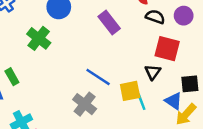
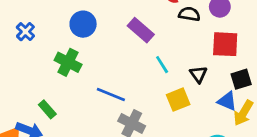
red square: (167, 49) -> (225, 44), moved
blue line: (98, 77) -> (111, 94), moved
cyan line: (141, 102) -> (162, 65), moved

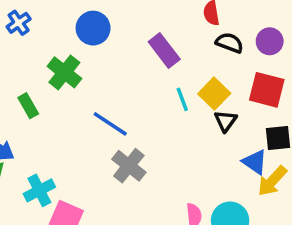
yellow square: (178, 100) -> (214, 94), moved, turned -35
green rectangle: (47, 109) -> (28, 106), moved

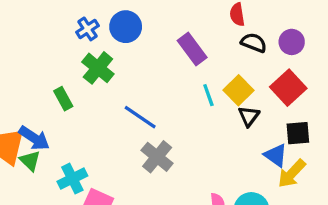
blue cross: (19, 23) -> (88, 29), moved
red square: (267, 90) -> (288, 88), turned 32

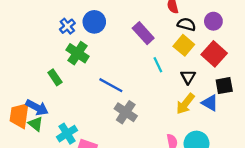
yellow square: (239, 90) -> (184, 45), moved
yellow arrow: (292, 174) -> (185, 104), moved

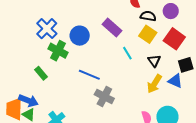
blue circle: (94, 22) -> (80, 36), moved
blue cross: (67, 26) -> (47, 29), size x1.5

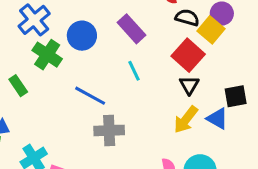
yellow square: (148, 34) -> (211, 30), moved
red square: (174, 39) -> (188, 55), moved
cyan line: (127, 53) -> (134, 71), moved
gray cross: (104, 97) -> (109, 130), turned -36

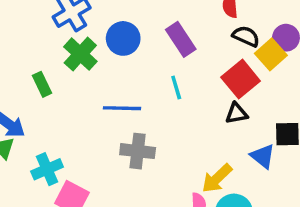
black triangle: (189, 85) -> (237, 113), turned 40
blue line: (90, 96) -> (122, 108), turned -36
yellow arrow: (186, 120) -> (217, 178), moved

